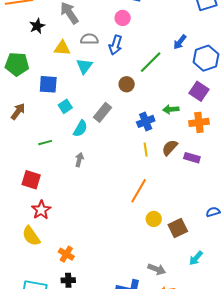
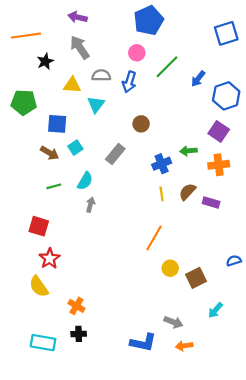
green line: (151, 62) -> (167, 67), moved
brown arrow: (18, 111) -> (50, 153), moved, turned 84
cyan semicircle: (80, 128) -> (85, 181), moved

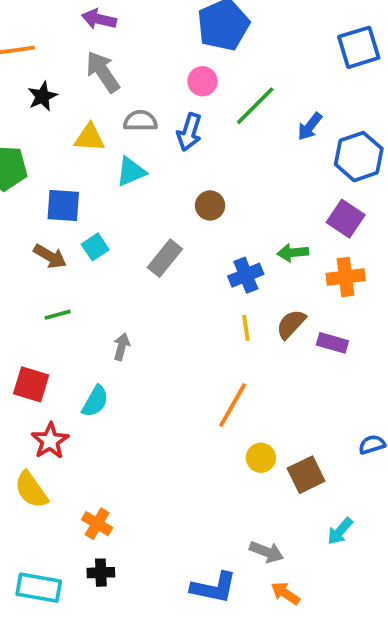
cyan triangle: (96, 104) -> (131, 172), turned 30
cyan semicircle: (85, 181) -> (95, 401), moved
orange arrow: (184, 346) -> (285, 593), turned 42

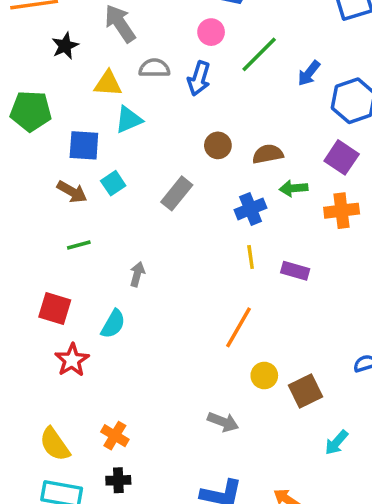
cyan triangle: (131, 172) -> (129, 120), moved
brown semicircle: (291, 324) -> (268, 154), moved, turned 36
purple rectangle: (332, 343) -> (295, 271), moved
yellow semicircle: (31, 490) -> (55, 444), moved
gray arrow: (267, 552) -> (223, 422), moved

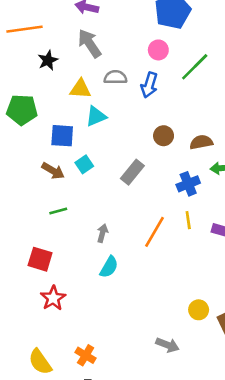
cyan semicircle: (113, 324) -> (109, 267), moved
orange line: (239, 327) -> (154, 232), moved

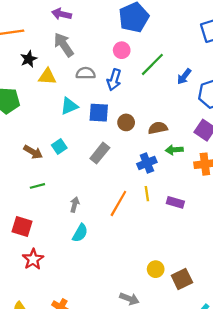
yellow triangle: (80, 89) -> (47, 76), moved
blue square: (62, 136) -> (99, 113), moved

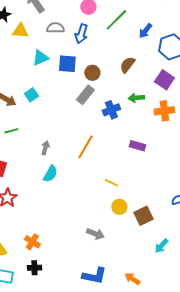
brown semicircle: (158, 128) -> (127, 65), moved, turned -42
gray rectangle: (100, 153) -> (85, 95), moved
yellow line: (147, 194) -> (111, 183), moved, turned -56

